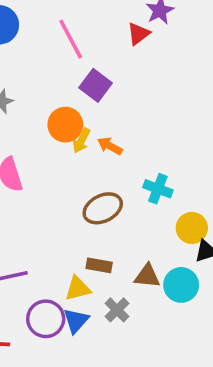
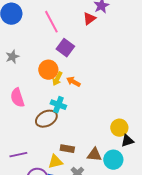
cyan cross: (158, 189) -> (58, 105), moved
brown ellipse: (103, 208) -> (46, 119), moved

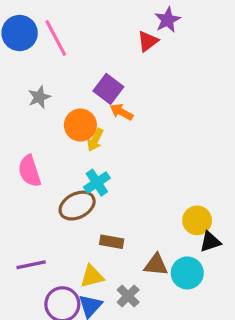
pink line: (51, 22) -> (56, 38), moved
gray star: (12, 57) -> (39, 97), moved
orange arrow: (73, 82) -> (121, 112), moved
cyan cross: (58, 105) -> (97, 183), turned 35
brown rectangle: (67, 149) -> (112, 242), moved

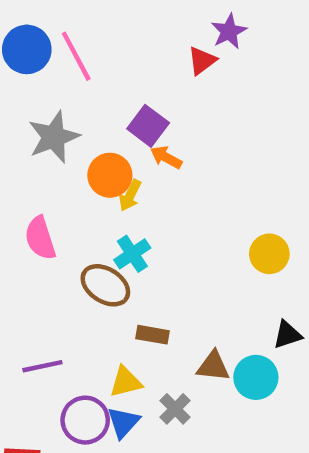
gray star: (39, 97) -> (54, 137), size x1.6
brown ellipse: (77, 206) -> (105, 285), turned 60
yellow circle: (197, 220) -> (269, 254), moved

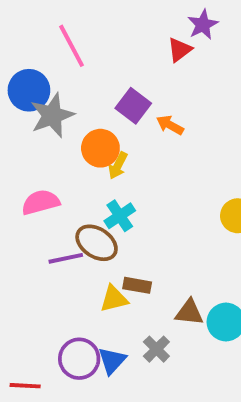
blue circle: (27, 49) -> (29, 90), moved
orange arrow: (166, 157) -> (170, 125), moved
pink semicircle: (40, 238) -> (41, 202), turned 93
purple line: (42, 366) -> (66, 258), moved
yellow triangle: (126, 382) -> (114, 299), moved

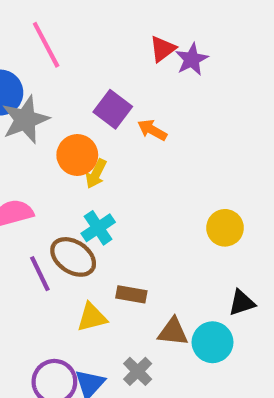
purple star: (203, 25) -> (192, 59), moved
purple line: (66, 258) -> (40, 274), turned 76
brown rectangle: (137, 285) -> (131, 294), moved

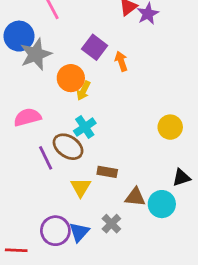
orange arrow: (152, 130) -> (121, 61), turned 42
yellow triangle: (92, 317) -> (81, 187), turned -45

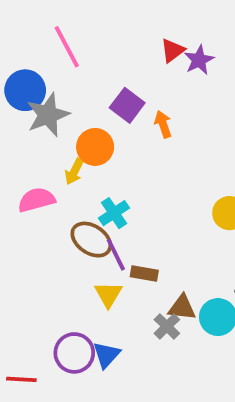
yellow arrow: (83, 91) -> (74, 171), moved
purple line: (46, 158) -> (116, 255), moved
gray cross: (111, 224) -> (167, 326), moved

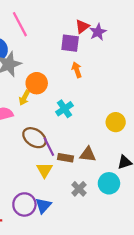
purple square: (127, 105) -> (70, 43), moved, turned -30
cyan cross: (114, 213) -> (64, 109), moved
brown triangle: (182, 308) -> (88, 154), moved

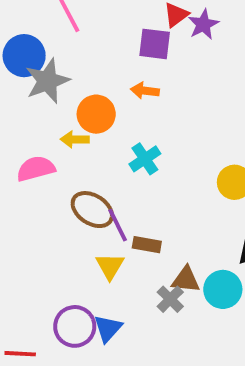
orange arrow: (77, 70) -> (145, 91), moved, turned -64
yellow arrow: (24, 98) -> (75, 139), turned 64
brown triangle: (88, 154) -> (186, 280), moved

